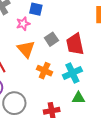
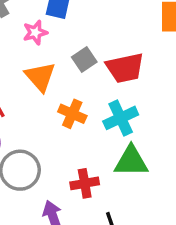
red trapezoid: (75, 44) -> (125, 68), turned -90
green triangle: (78, 98) -> (131, 161), size x1.5

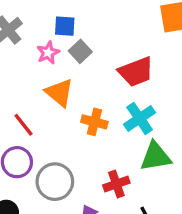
gray square: (84, 59) -> (80, 51), moved

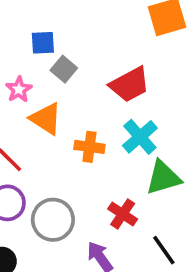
pink star: (48, 53) -> (19, 89), moved
red cross: (116, 184) -> (123, 214), turned -30

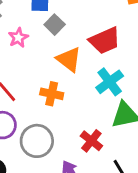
orange triangle: (46, 119) -> (69, 59), moved
orange cross: (89, 147) -> (52, 94), moved

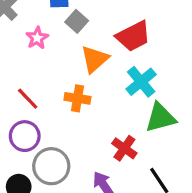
orange triangle: (69, 59) -> (95, 59), turned 44
gray circle: (37, 141) -> (51, 166), moved

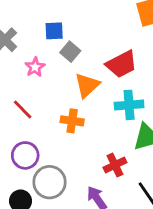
cyan cross: (141, 82) -> (129, 105), turned 36
red line: (28, 99) -> (23, 109), moved
red cross: (124, 148) -> (115, 165), turned 30

